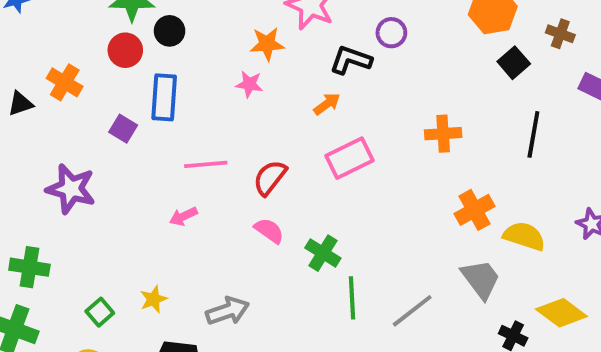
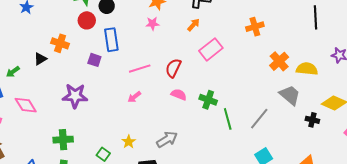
black line: (533, 134) -> (315, 17), moved

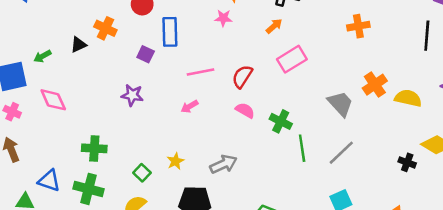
orange cross: (255, 27) -> (358, 26), moved
gray trapezoid: (290, 95) -> (340, 104), moved
purple star: (75, 96) -> (132, 95), moved, size x0.7

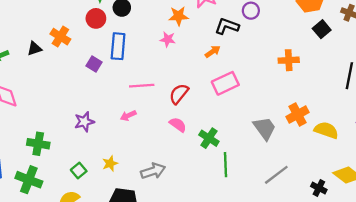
purple star: (132, 95) -> (84, 122), moved, turned -30
gray line: (341, 153) -> (276, 175), moved

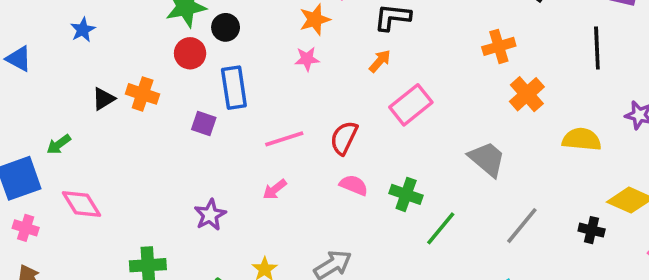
black triangle: (34, 49) -> (103, 99), moved
orange cross: (298, 115) -> (527, 94), moved
green line: (225, 165) -> (441, 228), turned 55

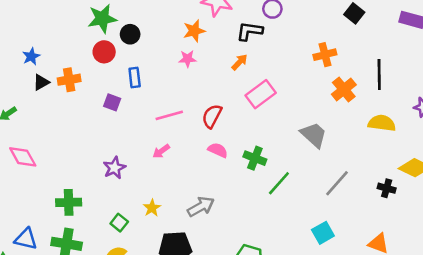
blue star: (83, 30) -> (31, 56), moved
black line: (597, 48) -> (379, 74), moved
blue rectangle: (234, 88) -> (135, 77), size x0.7
orange cross: (143, 94) -> (69, 80), turned -30

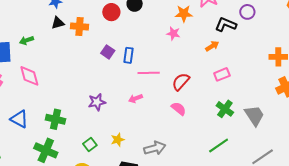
blue rectangle: (135, 77) -> (128, 55), moved
pink rectangle: (261, 94) -> (222, 74), size x0.7
green cross: (255, 158) -> (225, 109), moved
blue triangle: (26, 239) -> (19, 119), moved

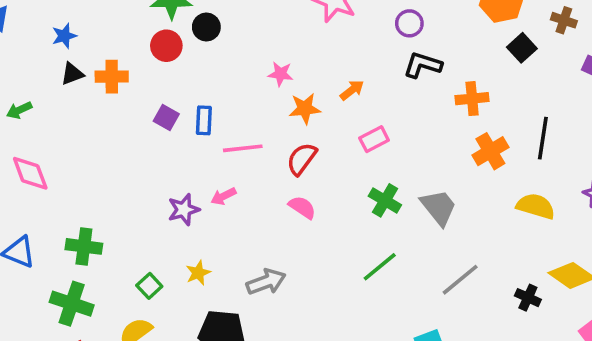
orange star: (184, 14) -> (305, 109), moved
black L-shape: (226, 25) -> (423, 65), moved
purple star: (97, 102) -> (184, 210), moved

